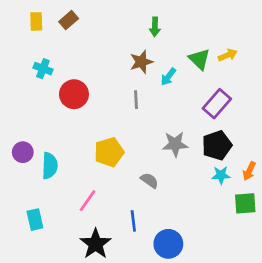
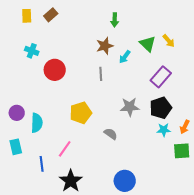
yellow arrow: (228, 55) -> (169, 41), turned 72
cyan rectangle: (35, 220) -> (16, 147), moved
blue line: (133, 221) -> (42, 164), moved

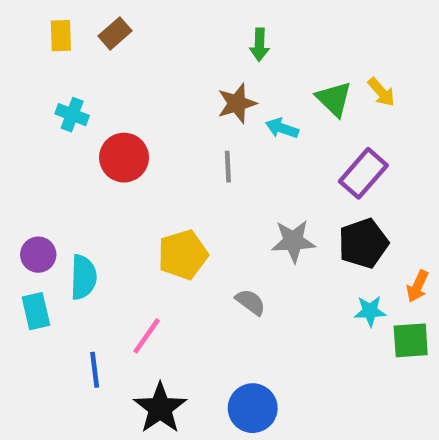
cyan arrow: (125, 57) -> (282, 128), turned 72
cyan star: (164, 130) -> (370, 311), moved
cyan rectangle: (16, 147) -> (36, 311), moved
blue circle: (125, 181) -> (253, 408), moved

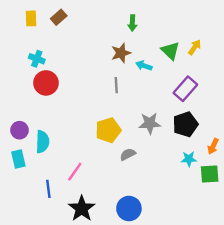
yellow arrow: (381, 92) -> (195, 47), turned -105
red circle: (124, 158) -> (46, 83), moved
yellow pentagon: (183, 255) -> (108, 130), moved
gray semicircle: (250, 302) -> (128, 154), turned -63

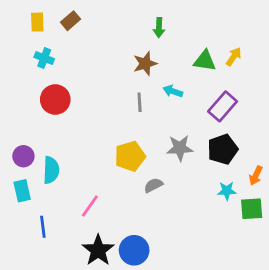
green triangle: (170, 51) -> (205, 61), turned -36
cyan cross: (37, 59) -> (44, 58), moved
cyan arrow: (144, 66) -> (173, 91), moved
blue line: (48, 189) -> (43, 227), moved
blue circle: (129, 209) -> (134, 250), moved

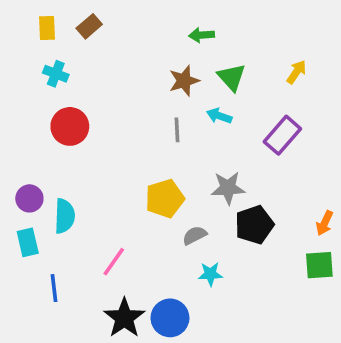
green arrow: (159, 28) -> (202, 35), turned 84
green triangle: (205, 61) -> (231, 77), moved, turned 40
black pentagon: (223, 149) -> (254, 225), moved
cyan star: (227, 191) -> (210, 274), moved

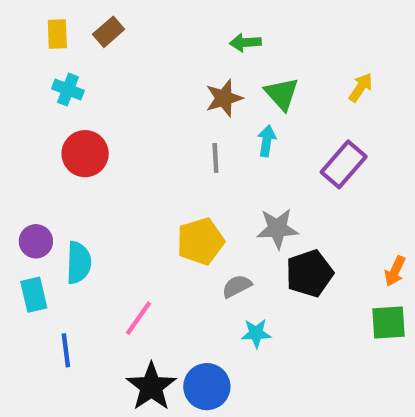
cyan arrow: (219, 116) -> (267, 141), turned 80

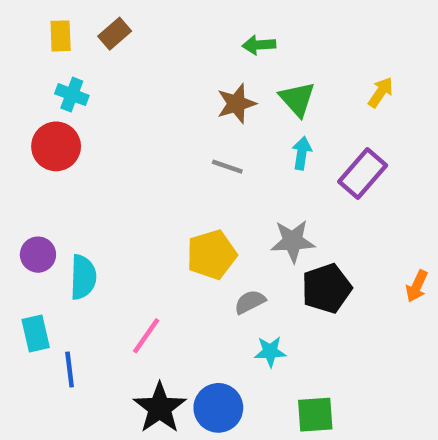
cyan arrow: (267, 141) -> (302, 153), moved
red circle: (85, 154) -> (56, 146), moved
gray line: (215, 158) -> (227, 167), turned -68
cyan rectangle: (34, 295) -> (36, 333), moved
green square: (389, 322) -> (315, 415), moved

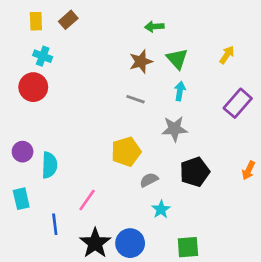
purple rectangle: (363, 173) -> (238, 103), moved
gray star: (293, 241) -> (174, 129), moved
cyan star: (270, 352) -> (161, 209), turned -30
blue line: (70, 370) -> (55, 224), moved

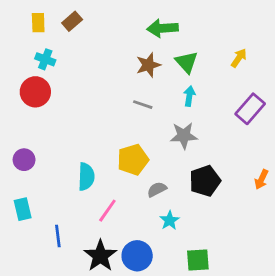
green arrow: (154, 27) -> (163, 28), size x1.5
cyan semicircle: (49, 165) -> (86, 177), moved
pink line: (87, 200) -> (107, 211), moved

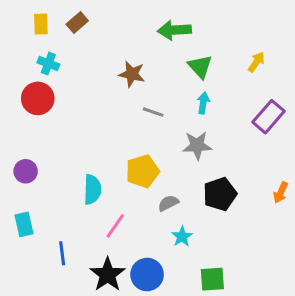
brown star: (148, 65) -> (132, 74), moved, turned 30

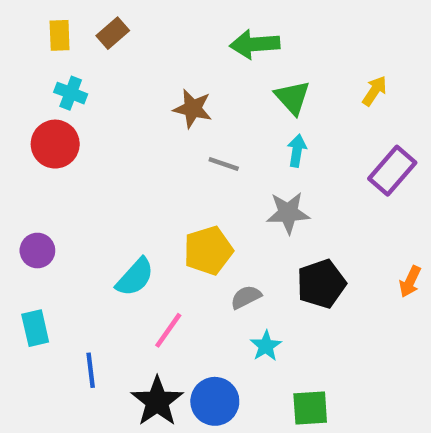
cyan semicircle: (92, 190) -> (135, 277), turned 40

